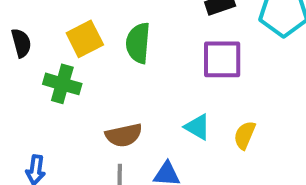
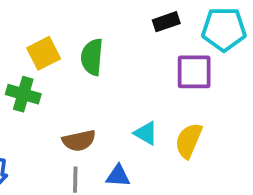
purple square: (222, 59) -> (194, 72), moved
yellow semicircle: (245, 135) -> (189, 141), size x1.4

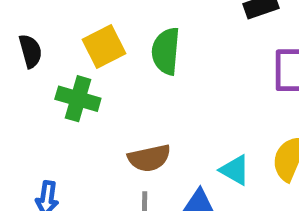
cyan triangle: (146, 133) -> (235, 170), moved

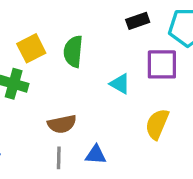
cyan triangle: (235, 170) -> (120, 84), moved

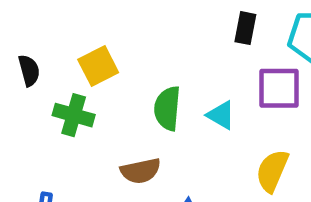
black rectangle: (138, 21) -> (245, 28), turned -60
green semicircle: (73, 52) -> (167, 108), moved

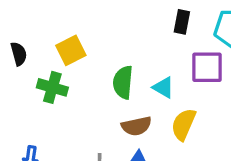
brown semicircle: (141, 171) -> (136, 126), moved
yellow semicircle: (272, 171) -> (184, 124), moved

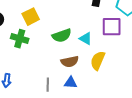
green semicircle: (123, 82) -> (62, 36), turned -114

